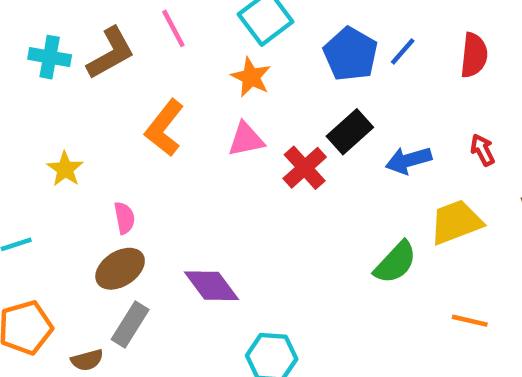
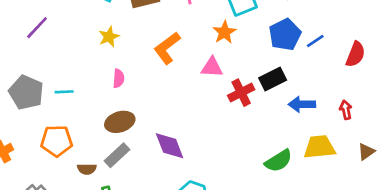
yellow star: (65, 169) -> (109, 37), moved
pink semicircle: (124, 218) -> (119, 78), moved

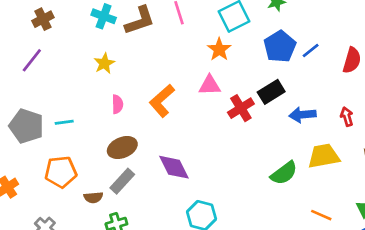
orange L-shape: (167, 48) -> (162, 101), moved

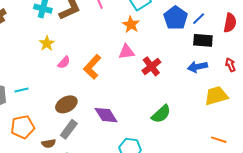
black rectangle: (271, 92) -> (203, 40), moved, turned 42
pink semicircle: (117, 104) -> (64, 62), moved, turned 48
green semicircle: (284, 173) -> (161, 114), moved

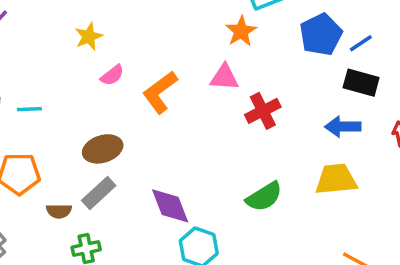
yellow trapezoid: (216, 96) -> (336, 179), moved
purple diamond: (106, 115) -> (170, 206), moved

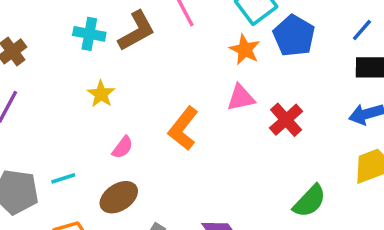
blue pentagon: (321, 35) -> (294, 36), moved
pink semicircle: (112, 75) -> (123, 147), moved
brown ellipse: (103, 149) -> (119, 197), moved

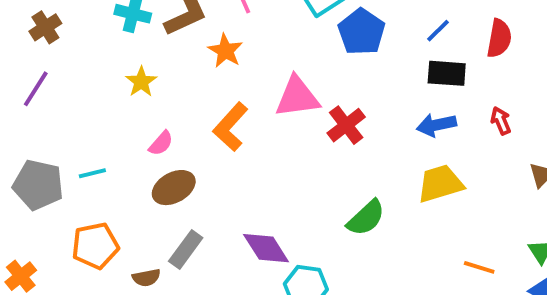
orange star: (245, 50) -> (225, 51), moved
pink triangle: (241, 98) -> (297, 97), size x1.4
brown ellipse: (119, 197) -> (174, 188), moved

